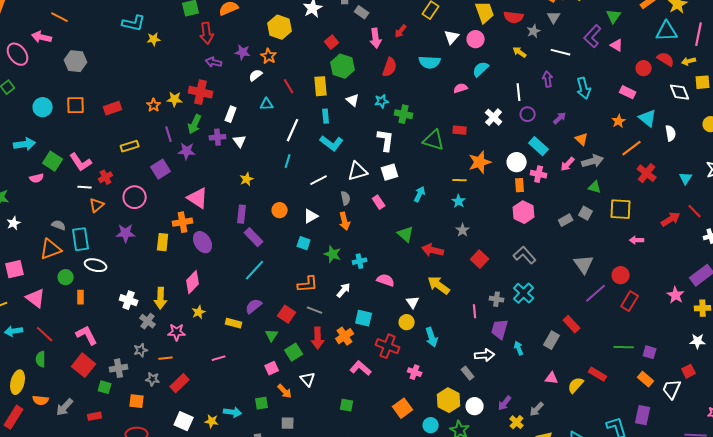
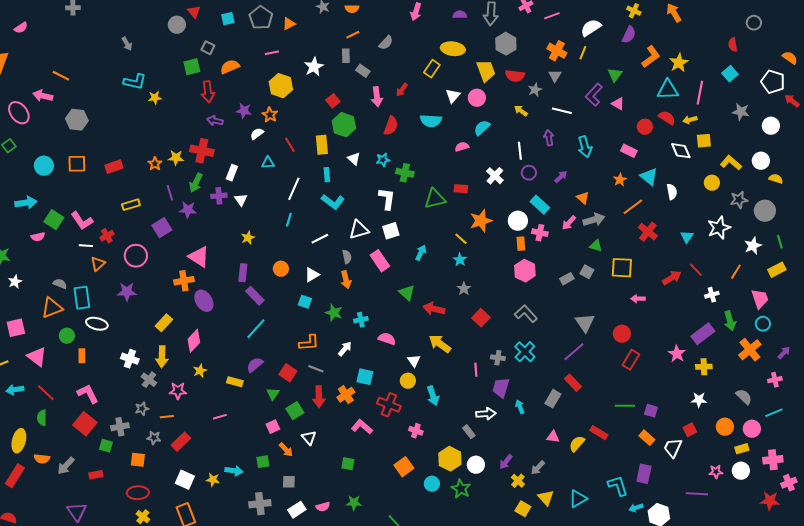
green triangle: (434, 140) -> (435, 199), turned -30
yellow line: (460, 180) -> (461, 239), turned 40
pink rectangle: (379, 202) -> (380, 261), size x1.5
yellow rectangle: (163, 242) -> (164, 323), moved, turned 36
purple line: (596, 293) -> (574, 352), moved

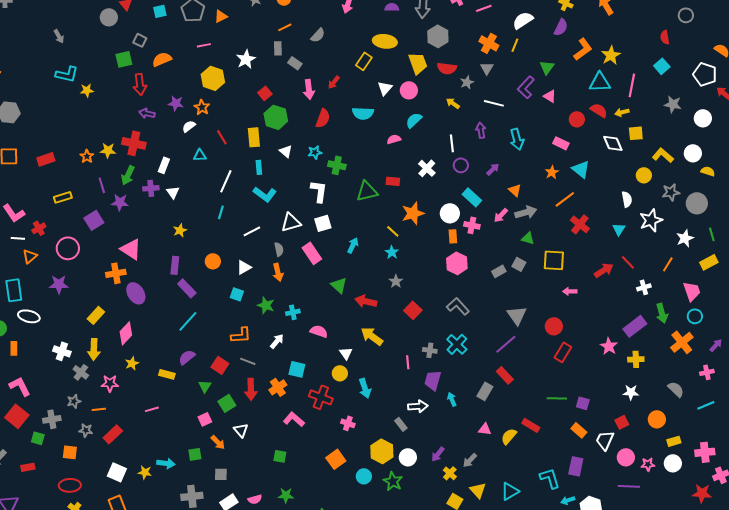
white semicircle: (672, 192) -> (627, 199), moved
pink circle: (752, 429) -> (626, 457), moved

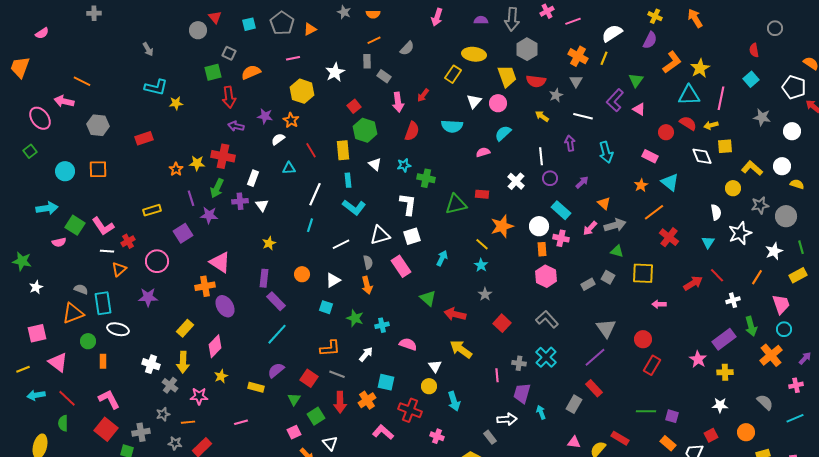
red rectangle: (46, 159) -> (144, 138), moved

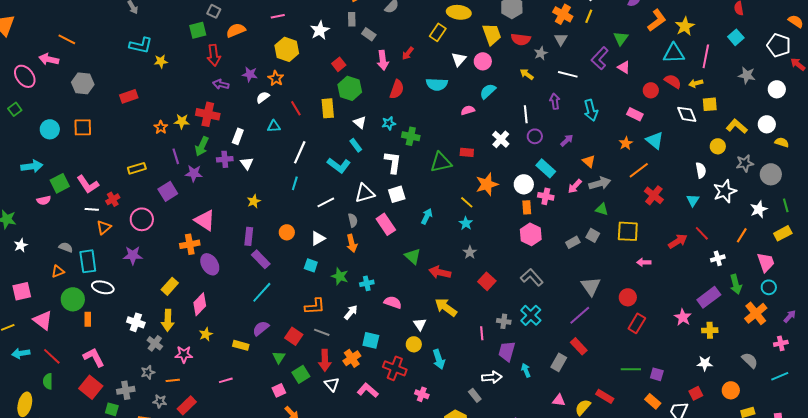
cyan rectangle: (348, 180) -> (356, 145), moved, turned -32
green square: (75, 225) -> (60, 183), turned 30
orange triangle: (73, 313) -> (58, 271), size x0.6
green circle: (88, 341) -> (73, 299), size x1.5
white triangle: (330, 443) -> (332, 384), moved

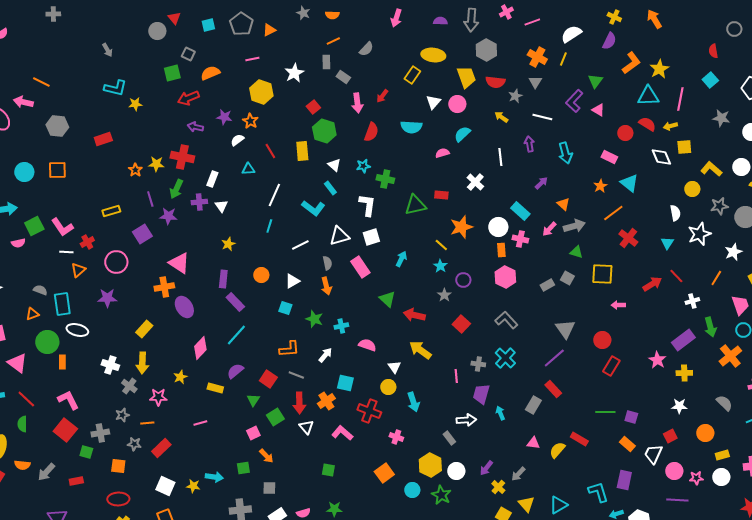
red arrow: (214, 55) -> (188, 98), turned 75
purple circle: (535, 136) -> (463, 280), moved
pink diamond: (200, 304) -> (200, 348), moved

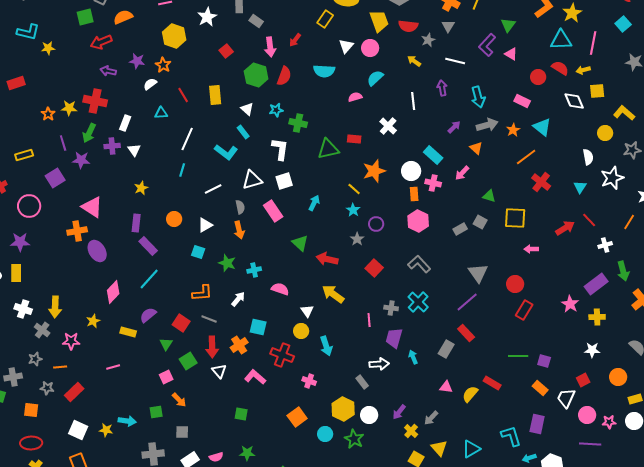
green hexagon: (324, 131) -> (256, 75), moved
gray arrow: (574, 226) -> (487, 125), moved
yellow rectangle: (144, 329) -> (16, 273), moved, turned -42

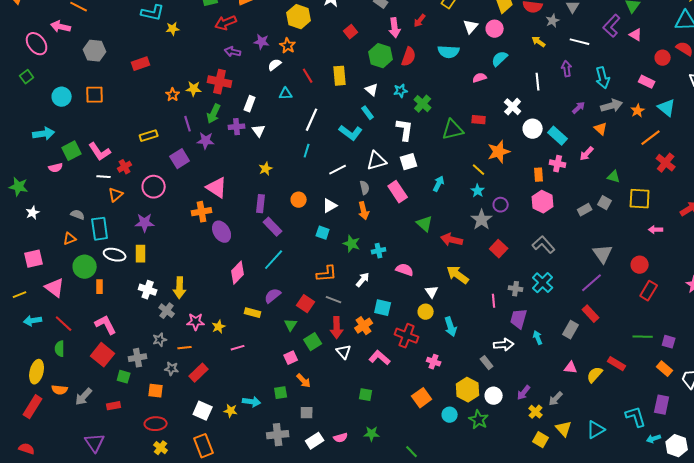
green cross: (298, 123) -> (423, 104), turned 30
white circle: (411, 171) -> (533, 129), moved
gray star: (357, 239) -> (482, 220), size x1.5
yellow star: (93, 321) -> (219, 327), moved

